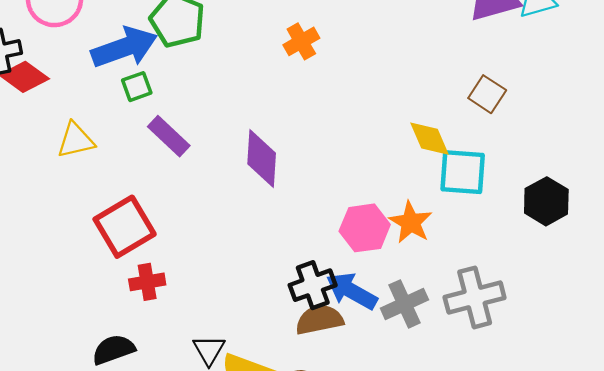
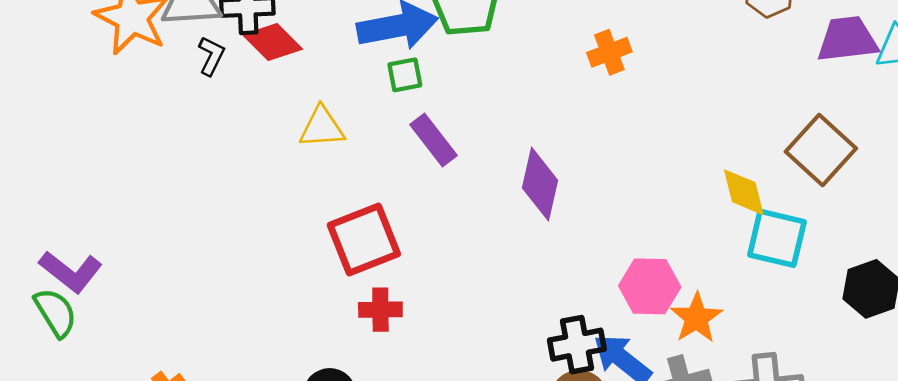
brown square: (487, 94) -> (821, 150), size x1.5
orange star: (411, 222) -> (696, 318), moved

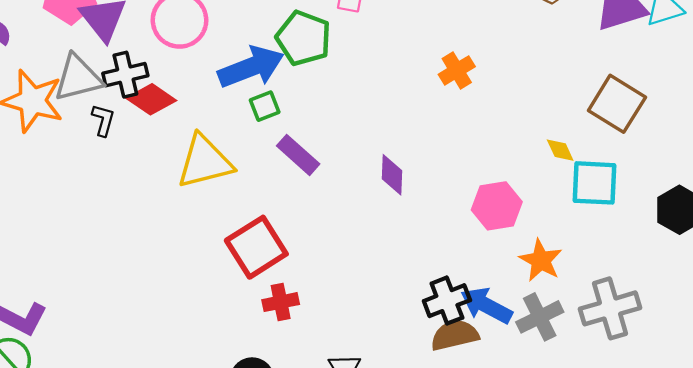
orange cross: (609, 52) -> (457, 70), moved
yellow triangle: (322, 127) -> (205, 162), size x1.5
purple diamond: (540, 184) -> (392, 175), size x0.7
yellow diamond: (744, 192) -> (560, 150), size x0.7
pink hexagon: (650, 286) -> (497, 206), moved

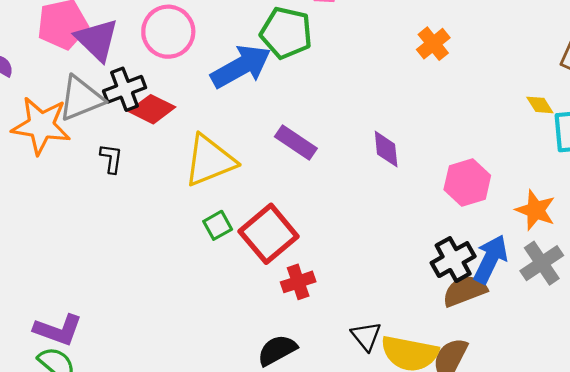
green square: (265, 106) -> (218, 225), moved
black L-shape: (103, 120) -> (111, 158), moved
pink hexagon: (497, 206) -> (467, 182), moved
blue arrow: (486, 305) -> (490, 259), turned 96

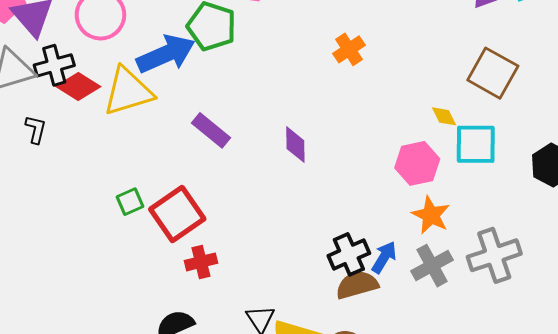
yellow triangle: (210, 161) -> (128, 91), moved
pink hexagon: (467, 182) -> (417, 163), moved
blue arrow: (490, 259) -> (384, 257), size x0.7

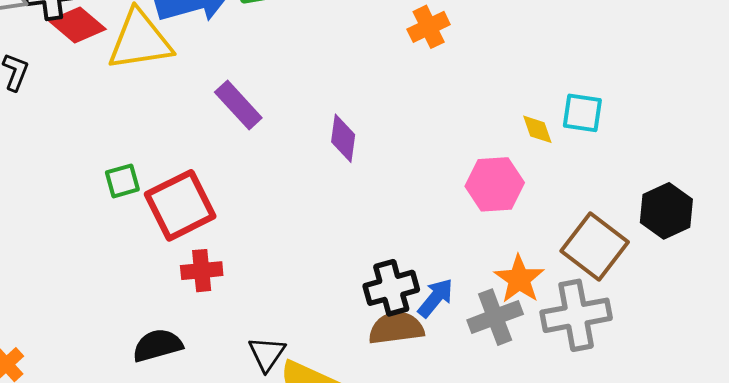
brown square: (493, 73) -> (595, 246), moved
cyan square: (476, 144) -> (582, 113), moved, size x0.7
orange star: (431, 215) -> (519, 279), moved

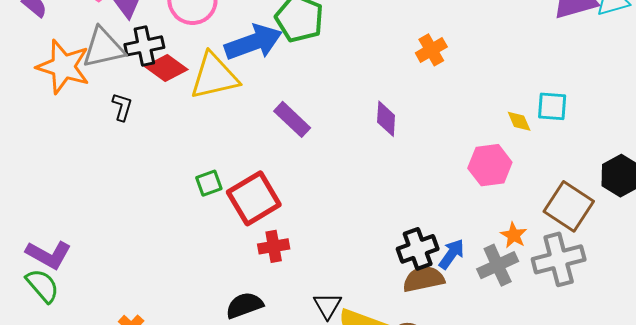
purple diamond: (343, 138) -> (386, 119), moved
orange star: (519, 279) -> (514, 235), size x0.7

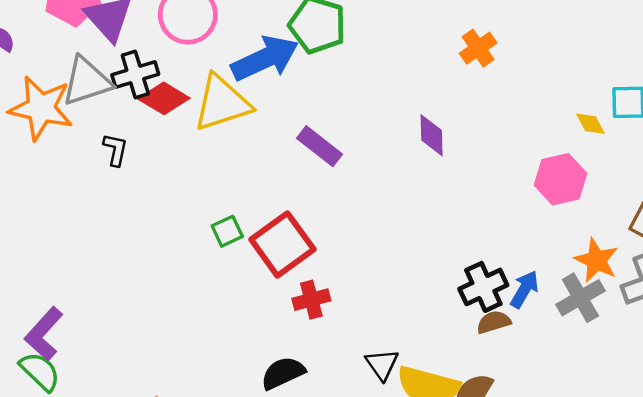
orange star: (514, 235) -> (596, 260), size x1.4
purple L-shape: (49, 255) -> (44, 334), turned 108
brown semicircle: (424, 279) -> (494, 322), size x0.7

